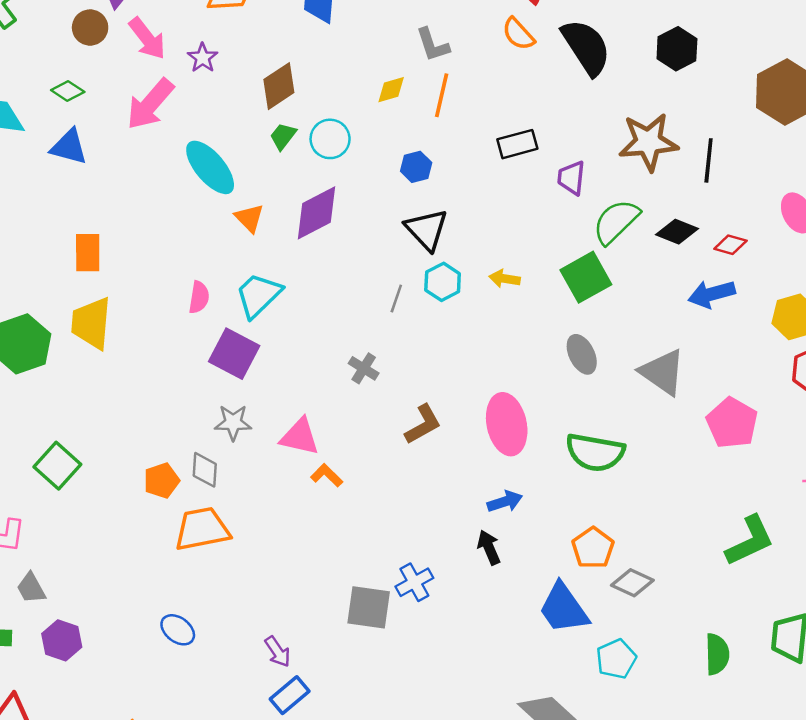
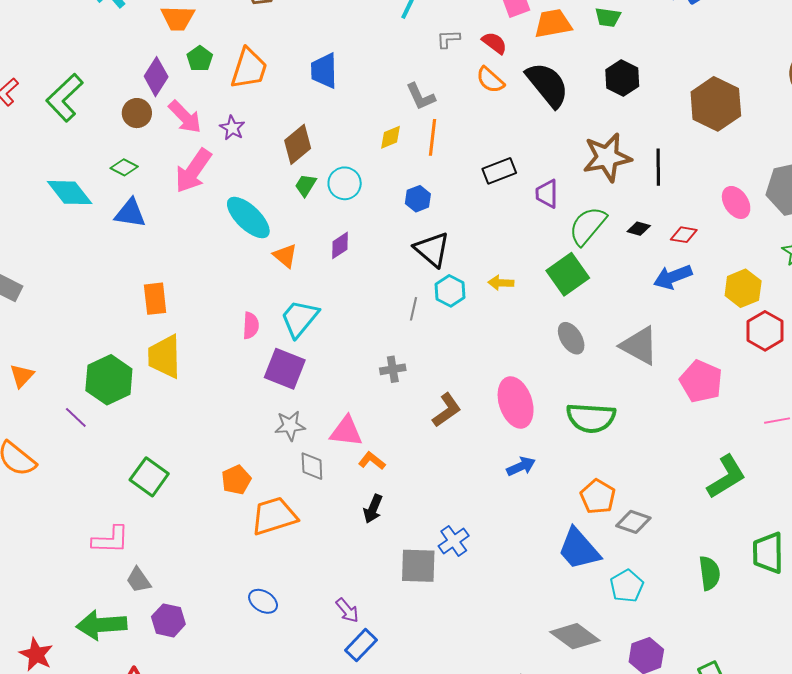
purple diamond: (316, 213) -> (340, 245), size x0.6
black diamond: (677, 232) -> (639, 229), size x0.7
gray cross: (364, 368) -> (393, 369), turned -35
gray diamond: (205, 470) -> (312, 466), moved
black arrow: (489, 547) -> (373, 509), moved, turned -128

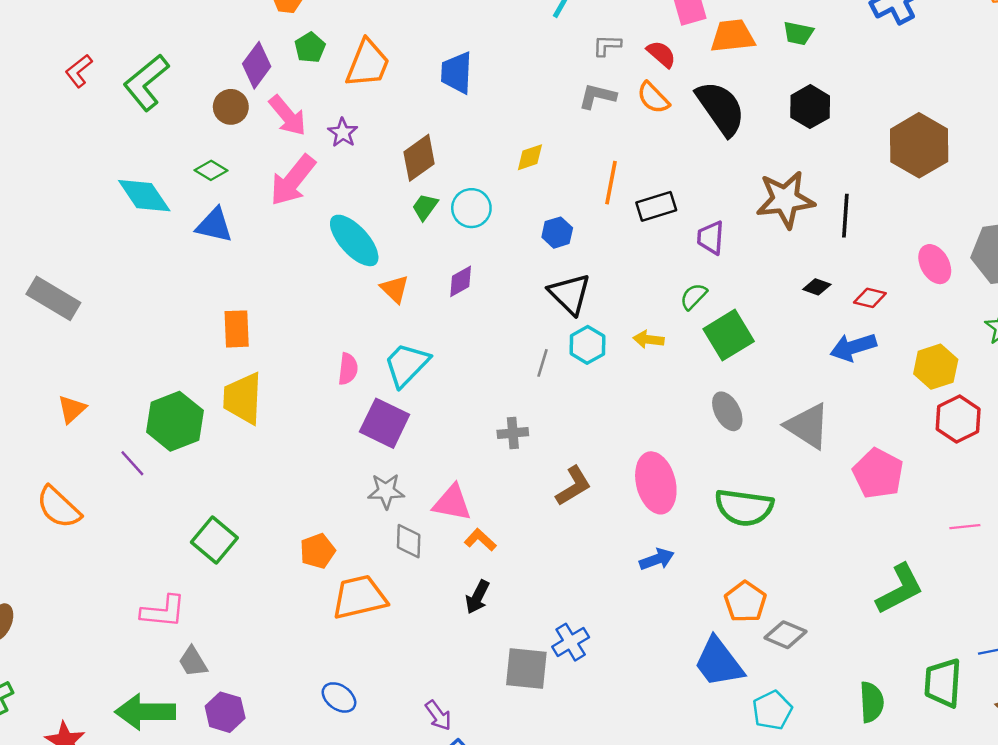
gray L-shape: (421, 97) -> (597, 96), moved, turned 124
orange line: (433, 137) -> (611, 183), moved
green semicircle: (588, 226) -> (694, 296), moved, size x0.6

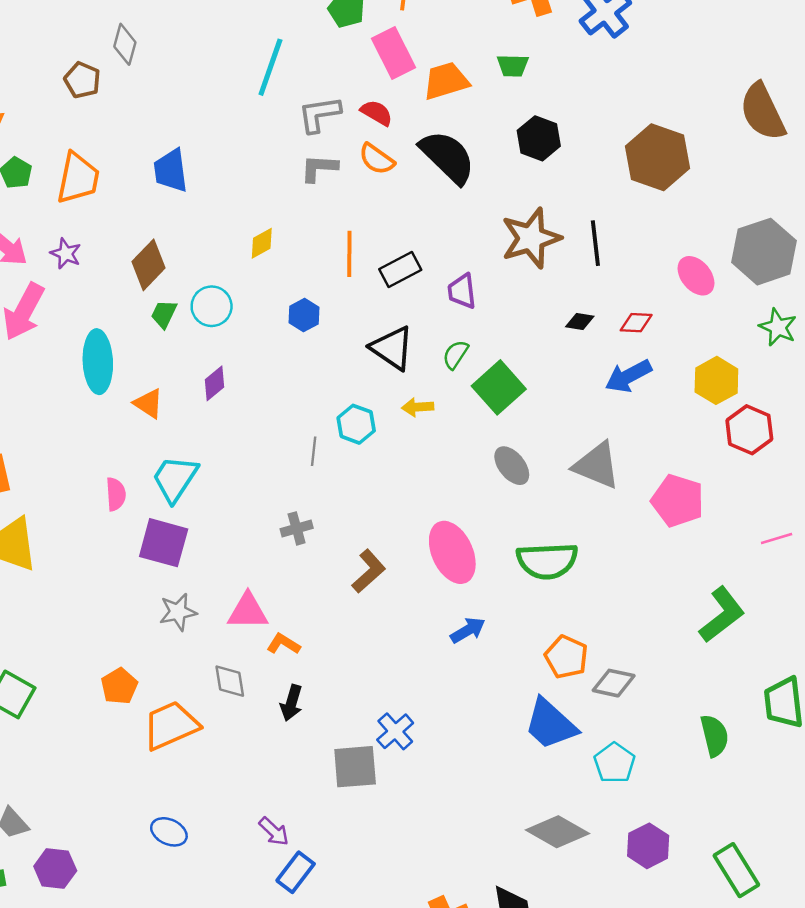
gray L-shape: (607, 45) -> (319, 114), size x1.5
cyan ellipse: (354, 240) -> (98, 362), turned 50
black triangle: (570, 294) -> (392, 348), moved
gray diamond: (409, 541) -> (230, 681), moved

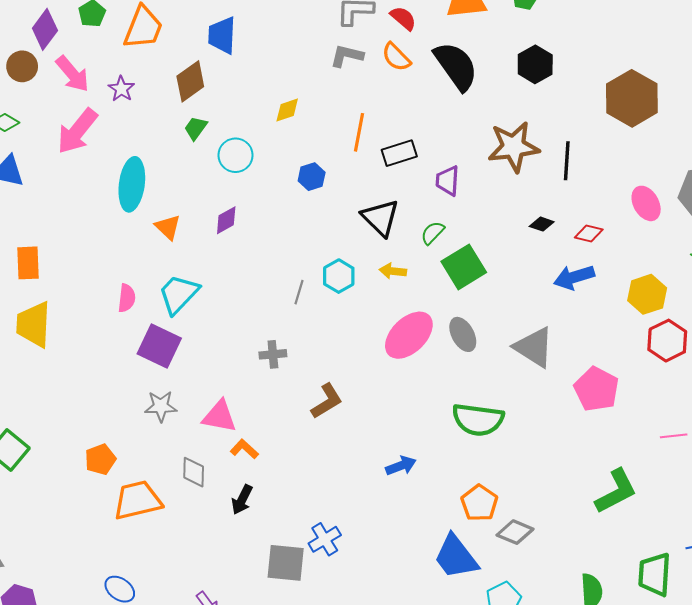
brown diamond: (148, 265) -> (190, 81), moved
green trapezoid: (164, 314) -> (196, 128), moved
pink ellipse: (452, 552) -> (409, 335), moved, turned 60

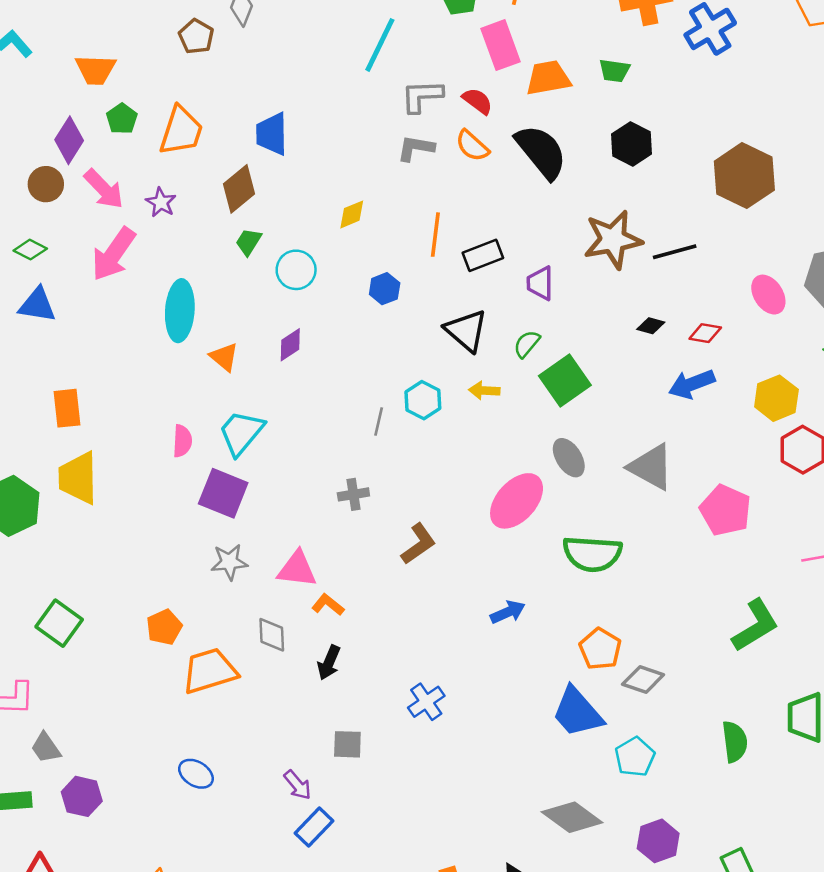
black line: (567, 161) -> (675, 252), turned 75
pink ellipse: (409, 335) -> (517, 501), moved
gray square: (286, 563) -> (347, 744), moved, size x0.7

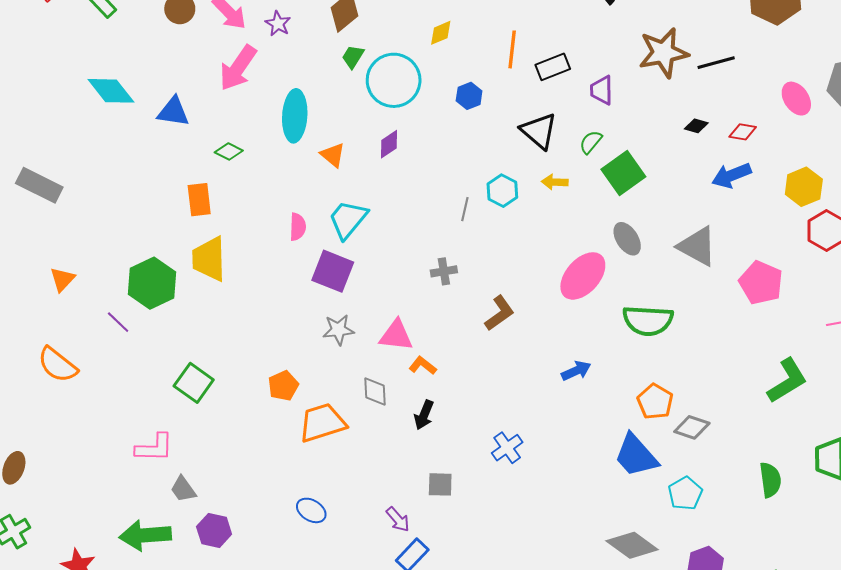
green diamond: (30, 250) -> (229, 151), moved
cyan circle: (296, 270) -> (394, 80), size x1.6

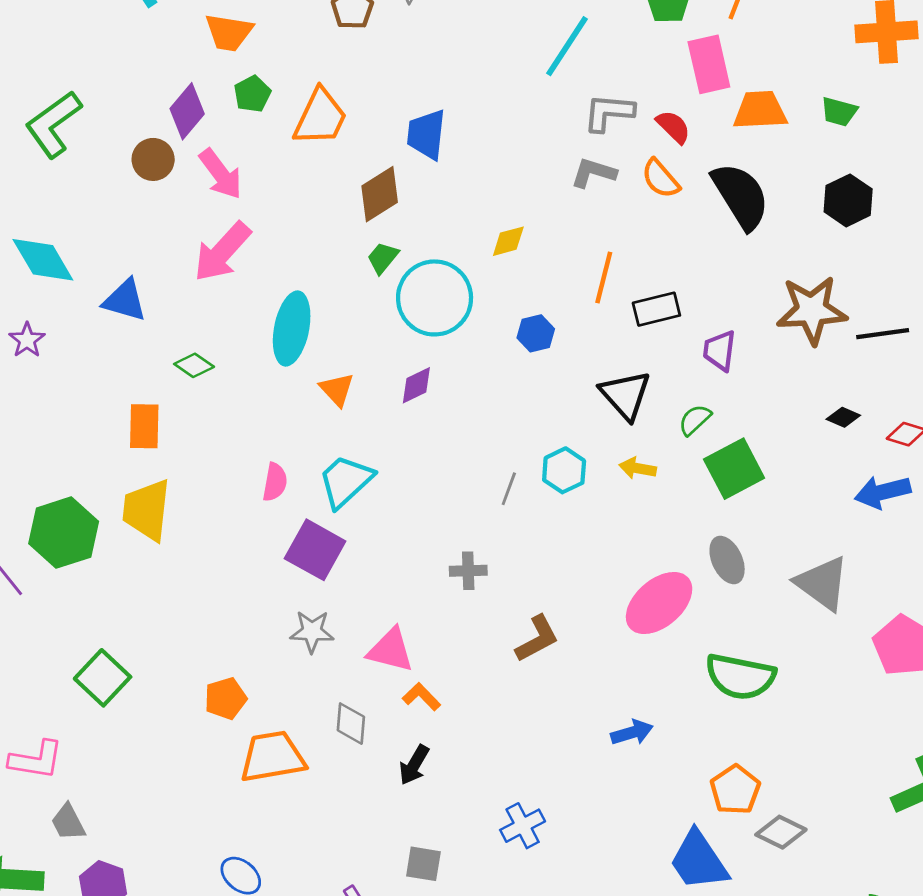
purple star: (278, 24) -> (27, 340), moved

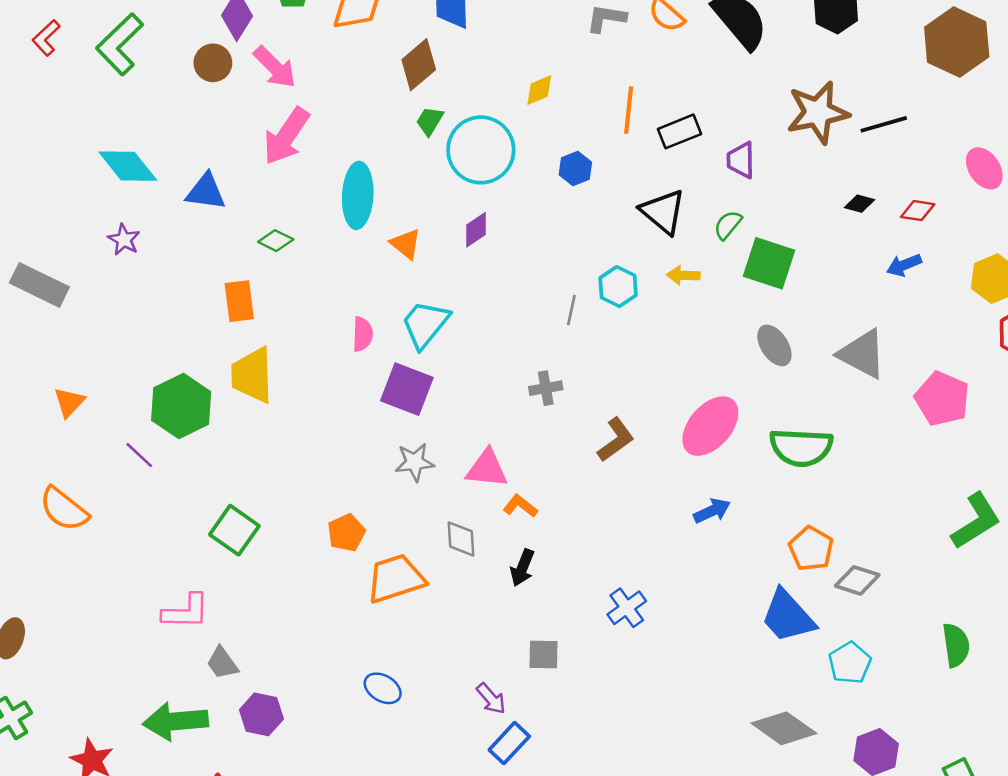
green square: (734, 469) -> (769, 263), turned -36
blue arrow: (883, 492) -> (904, 265), size x0.7
pink ellipse: (659, 603) -> (710, 426), moved

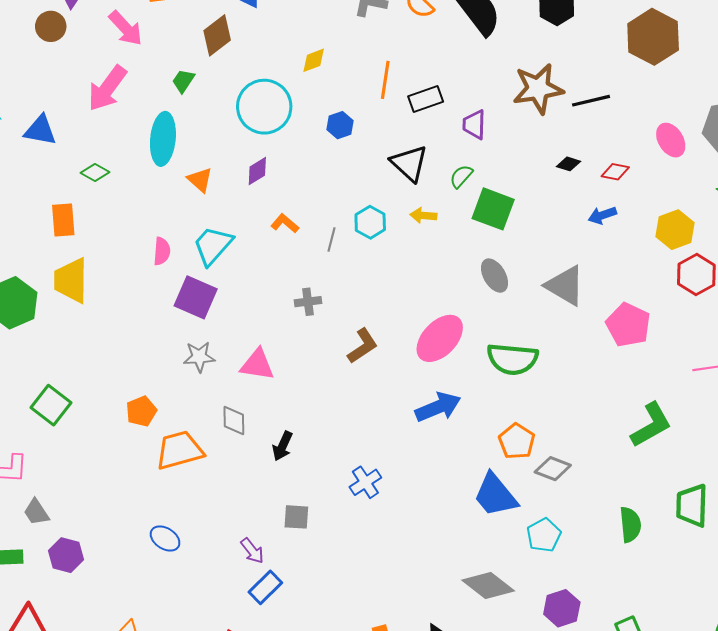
pink arrow: (275, 67) -> (126, 28), moved
green trapezoid: (430, 121) -> (183, 81), moved
orange L-shape: (520, 506) -> (285, 223), moved
blue arrow: (712, 511) -> (438, 407), size x1.5

